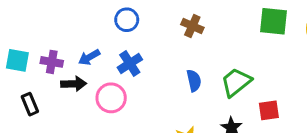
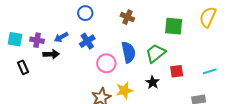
green square: (274, 21) -> (174, 26), moved
blue semicircle: (194, 81) -> (128, 52), size x1.5
pink circle: (111, 98) -> (106, 63), moved

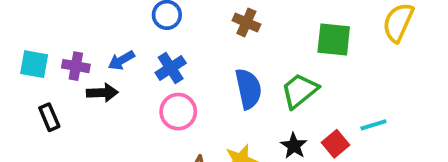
pink circle: (106, 63) -> (178, 112), moved
red square: (177, 71) -> (336, 144), moved, turned -32
cyan line: (210, 71) -> (373, 125), moved

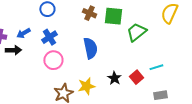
green square: (334, 40) -> (113, 16), moved
green trapezoid: (300, 91) -> (136, 32), moved

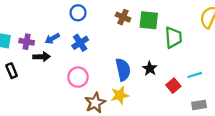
green trapezoid: (136, 32) -> (173, 37), turned 125
blue semicircle: (90, 48) -> (123, 70), moved
pink circle: (53, 60) -> (78, 77), moved
black star: (114, 78) -> (150, 68), moved

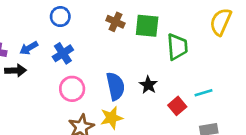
pink circle: (78, 77) -> (72, 89), moved

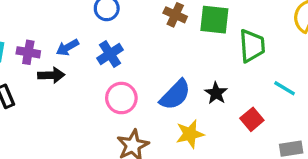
blue semicircle: (115, 86) -> (175, 95), turned 56
cyan line: (204, 93) -> (285, 88), moved, turned 48
yellow star: (112, 118) -> (190, 134), moved

